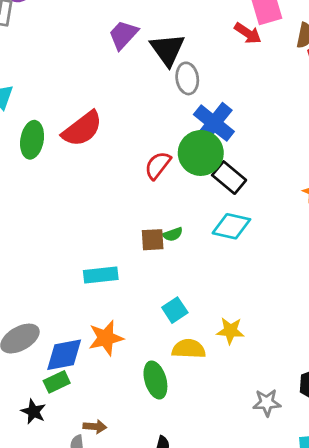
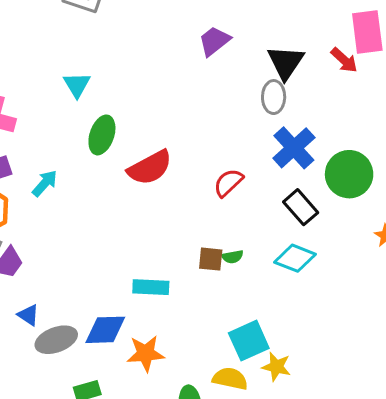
black triangle: (167, 50) -> (286, 62), moved
red semicircle: (82, 129) -> (150, 168), moved
green circle: (201, 153) -> (349, 174), moved
cyan square: (175, 310) -> (249, 341), moved, size x1.5
blue diamond: (64, 355) -> (105, 330), moved

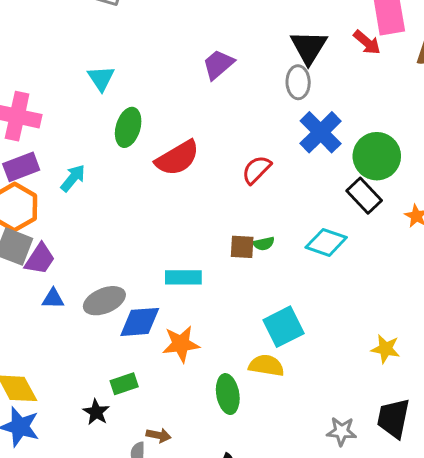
purple trapezoid: (214, 41) -> (218, 64), moved
black rectangle: (301, 207) -> (364, 196), moved
blue triangle: (28, 315) -> (53, 299), moved, turned -30
gray ellipse: (56, 340) -> (104, 301), moved
yellow star: (276, 367) -> (386, 349), moved

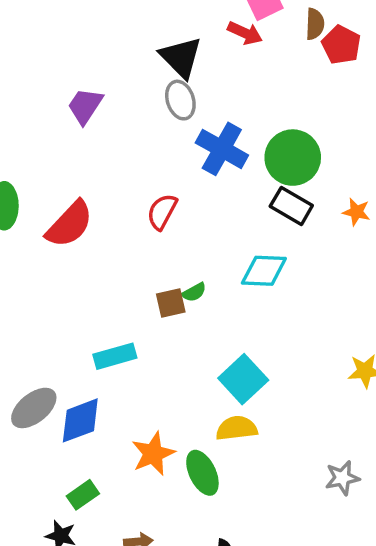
orange star: (181, 344) -> (153, 454), moved

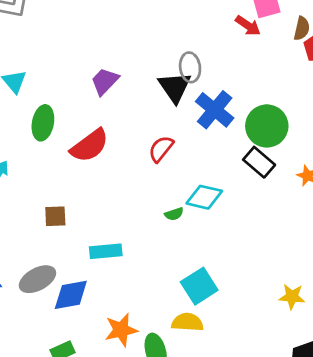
black triangle: (181, 57) -> (175, 87), moved
purple trapezoid: (85, 106) -> (105, 81), moved
cyan diamond: (264, 271) -> (204, 197), moved
brown square: (171, 303) -> (55, 216), moved

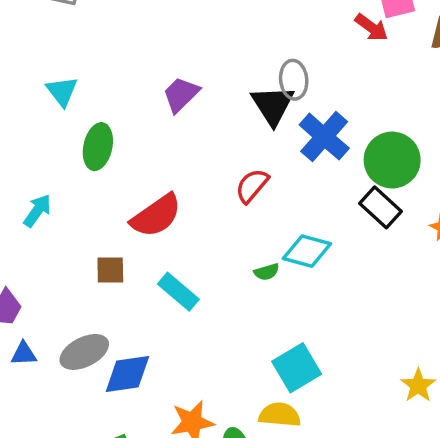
red semicircle: (90, 146) -> (156, 216), moved
cyan rectangle: (106, 251) -> (178, 292), moved, turned 44
yellow star: (292, 297) -> (418, 385), turned 30

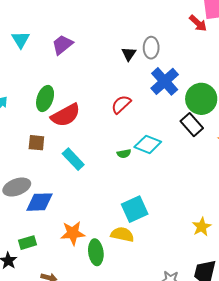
purple trapezoid: (181, 95) -> (62, 45), moved
black triangle: (273, 105) -> (129, 54), moved, size x0.6
green ellipse: (98, 147) -> (45, 98), moved

